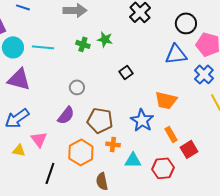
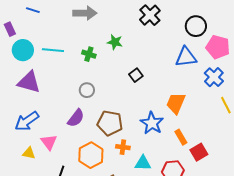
green cross: (83, 44) -> (89, 54), moved
orange trapezoid: (166, 100) -> (176, 103), turned 100

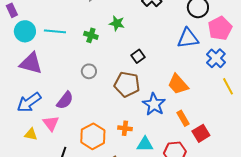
pink pentagon: (218, 47) -> (220, 28), turned 30
orange trapezoid: (176, 103) -> (178, 84), turned -65
purple semicircle: (76, 118) -> (65, 100), moved
brown pentagon: (110, 123) -> (127, 84), moved

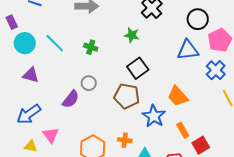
green star: (117, 23) -> (132, 35), moved
cyan line: (55, 31) -> (55, 43), turned 40
black square: (138, 56) -> (138, 68), size x1.5
purple triangle: (31, 63) -> (31, 75), size x0.7
purple semicircle: (65, 100) -> (71, 99), moved

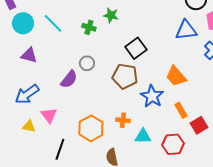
green star: (132, 35) -> (111, 15), moved

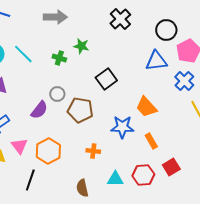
brown pentagon: (125, 76) -> (80, 110), moved
blue star: (152, 96) -> (122, 127), turned -30
red square: (199, 125) -> (171, 167), moved
orange hexagon: (91, 128) -> (48, 151), moved
cyan triangle: (143, 136) -> (115, 179), moved

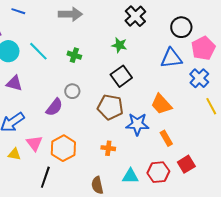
green star: (81, 46) -> (119, 45), moved
brown pentagon: (80, 110) -> (110, 107), moved

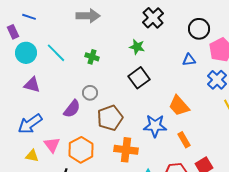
blue line: (18, 11) -> (29, 17), moved
blue triangle: (171, 58) -> (189, 60), size x0.6
brown pentagon: (110, 107) -> (110, 118), moved, turned -30
orange cross: (108, 148) -> (126, 150), size x1.6

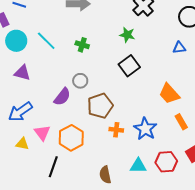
blue star: (155, 126) -> (145, 129), moved, turned 30
orange rectangle: (184, 140) -> (181, 122), moved
orange cross: (126, 150) -> (116, 130), moved, size x0.6

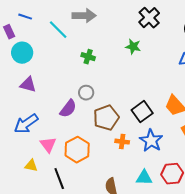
cyan line: (46, 41) -> (58, 30), moved
black square: (129, 66) -> (142, 112), moved
yellow triangle: (22, 144) -> (31, 166), moved
black line: (53, 167) -> (59, 179), turned -40

